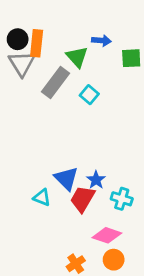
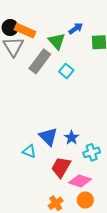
blue arrow: (101, 41) -> (76, 29), turned -40
orange rectangle: (37, 43) -> (25, 31), turned -72
red trapezoid: (82, 199) -> (61, 167), moved
cyan cross: (122, 199) -> (92, 152), turned -35

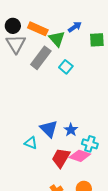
orange rectangle: (25, 31) -> (38, 29), moved
cyan cross: (92, 152) -> (90, 144), turned 35
pink diamond: (80, 181) -> (80, 156), moved

